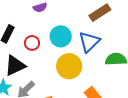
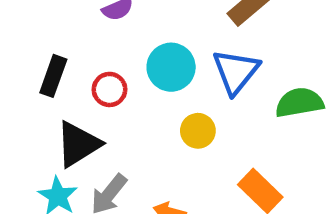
yellow circle: (69, 66) -> (198, 131), size x0.6

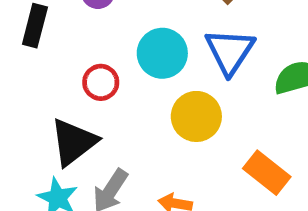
black rectangle: (53, 76) -> (35, 26), moved
yellow circle: (198, 131) -> (196, 116), size x1.4

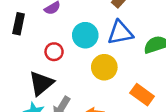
blue triangle: (230, 51) -> (120, 33), turned 48

